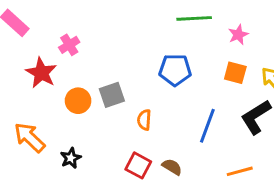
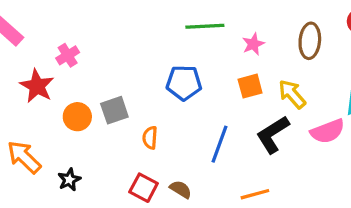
orange square: (235, 73) -> (250, 86), turned -30

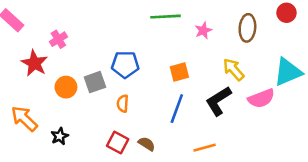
blue pentagon: (184, 83) -> (125, 64), moved
orange square: (250, 86) -> (179, 72), moved

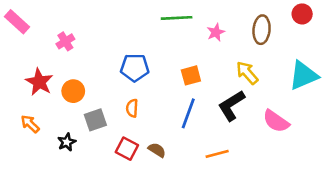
red star: (34, 63) -> (39, 82), moved
gray square: (95, 82) -> (95, 120), moved
pink semicircle: (261, 98) -> (276, 121), moved, turned 56
orange arrow: (24, 119) -> (30, 124), size x0.7

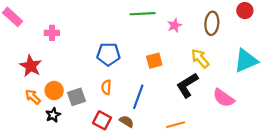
pink cross: (65, 41) -> (52, 33), turned 32
orange circle: (73, 91) -> (54, 90), moved
blue line: (188, 113) -> (138, 97), moved
orange arrow: (30, 124) -> (33, 97), moved

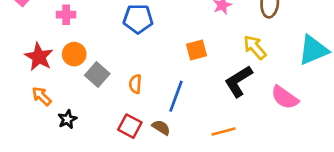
blue pentagon: (108, 54) -> (138, 19), moved
orange circle: (54, 90) -> (74, 54), moved
gray square: (76, 97) -> (97, 74), moved, turned -30

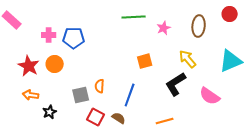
blue pentagon: (138, 19) -> (74, 38), moved
gray square: (97, 74) -> (81, 95), moved, turned 36
orange arrow: (42, 96) -> (31, 95), turned -35

